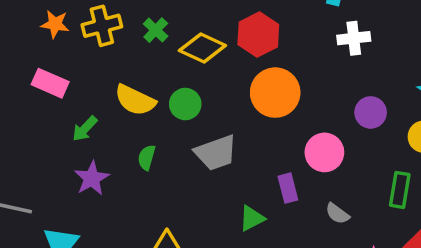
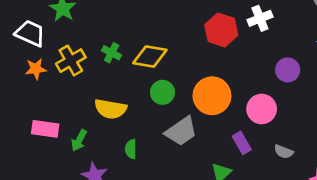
red hexagon: (258, 35) -> (221, 30), moved
pink rectangle: (50, 83) -> (45, 129), moved
orange circle: (275, 93) -> (212, 96), moved
green circle: (185, 104) -> (162, 92), moved

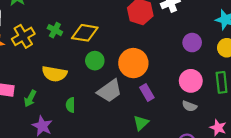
pink circle: (262, 109) -> (191, 81), moved
purple rectangle: (242, 143) -> (147, 92), moved

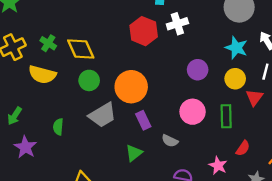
yellow diamond: (85, 33) -> (81, 49), turned 52
yellow semicircle: (54, 74) -> (42, 75), moved
gray semicircle: (189, 106) -> (170, 141), moved

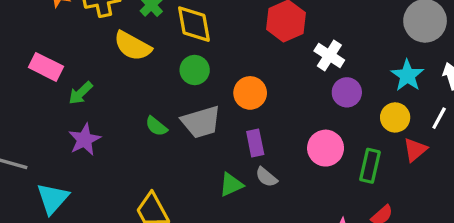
white cross: (177, 24) -> (329, 55), moved, turned 36
orange circle: (131, 87) -> (250, 93), size x0.7
green semicircle: (58, 127) -> (156, 126), moved, turned -70
gray semicircle: (170, 141) -> (266, 177), moved

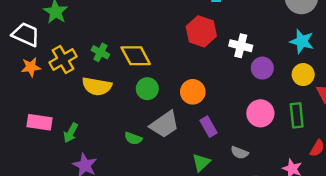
gray semicircle: (266, 177) -> (240, 153), moved

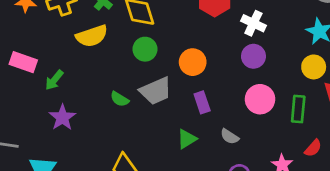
purple circle: (262, 68) -> (253, 56), moved
yellow semicircle: (97, 86) -> (92, 36), turned -40

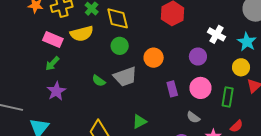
white cross: (253, 23) -> (216, 34), moved
pink rectangle: (23, 62) -> (53, 39), moved
purple rectangle: (202, 102) -> (172, 89), moved
gray semicircle: (230, 137) -> (193, 117), moved
green triangle: (187, 139) -> (139, 121), moved

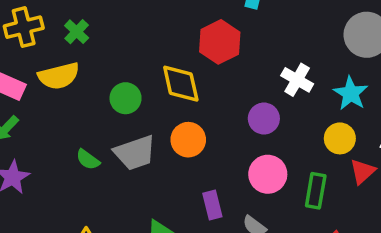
yellow diamond: (118, 18) -> (181, 84), moved
orange circle: (154, 58) -> (188, 140), moved
purple rectangle: (172, 89) -> (212, 205), moved

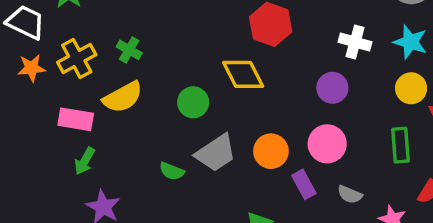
orange circle: (188, 140) -> (271, 151), moved
pink circle: (268, 174) -> (327, 144), moved

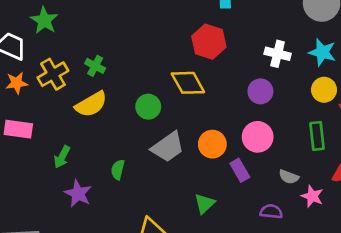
pink rectangle: (76, 119) -> (18, 129), moved
green semicircle: (172, 171) -> (118, 170), moved, turned 84
gray semicircle: (350, 195) -> (289, 177), moved

